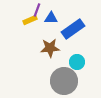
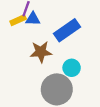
blue triangle: (51, 18) -> (33, 19), moved

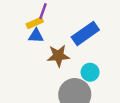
blue triangle: (33, 19) -> (36, 36), moved

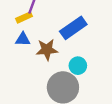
blue triangle: (36, 36) -> (23, 39), moved

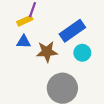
cyan circle: (78, 66) -> (82, 53), moved

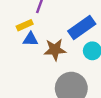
yellow rectangle: (25, 21) -> (25, 25), moved

